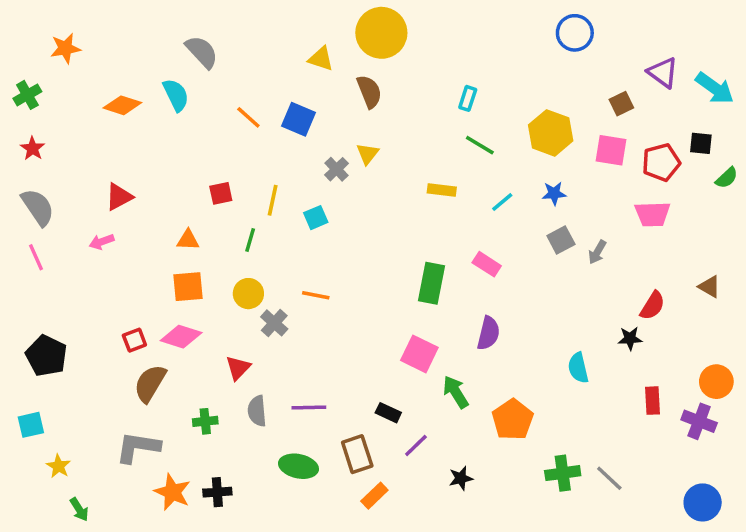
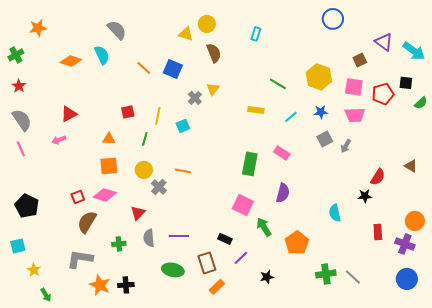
yellow circle: (381, 33) -> (207, 24), moved, size x0.6
cyan rectangle: (468, 98) -> (256, 34), moved
pink trapezoid: (652, 214) -> (355, 115), moved
blue circle: (703, 502) -> (407, 279), moved

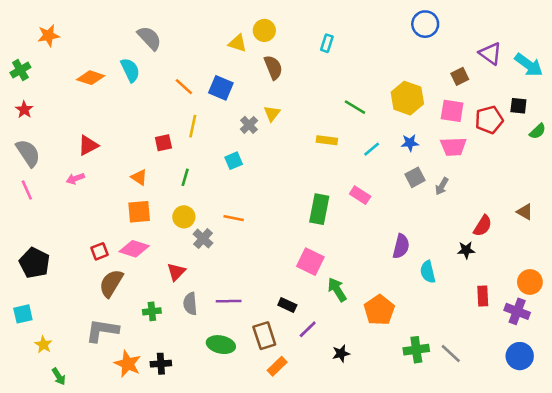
yellow line: (158, 116) -> (193, 126), moved
orange triangle: (109, 139) -> (139, 177), turned 32
purple semicircle: (283, 193) -> (401, 246), moved

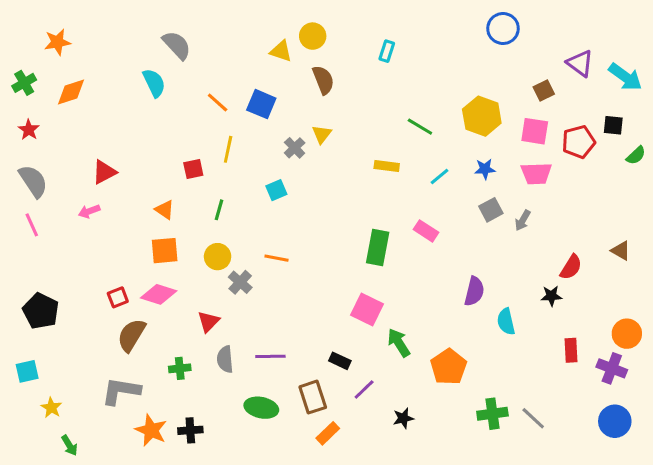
orange diamond: (91, 78) -> (71, 92), moved, turned -36

